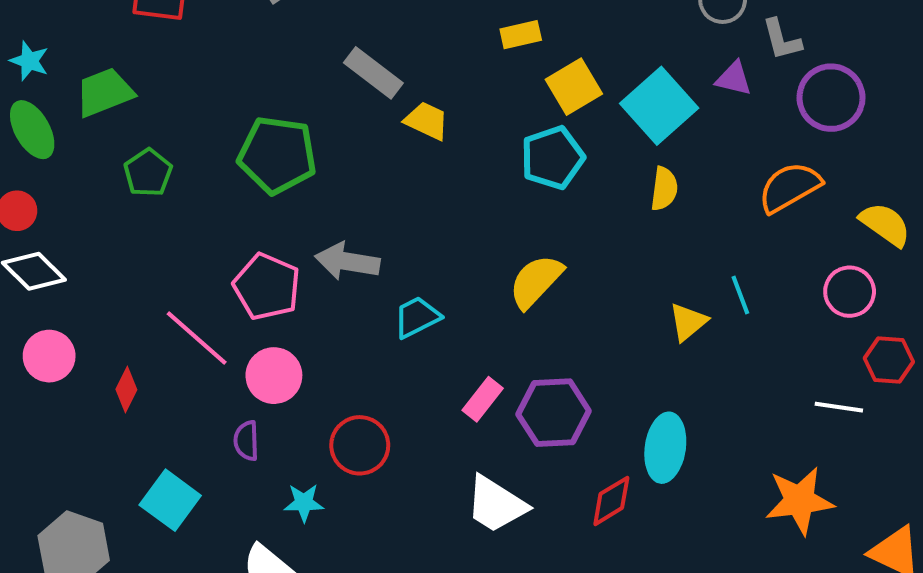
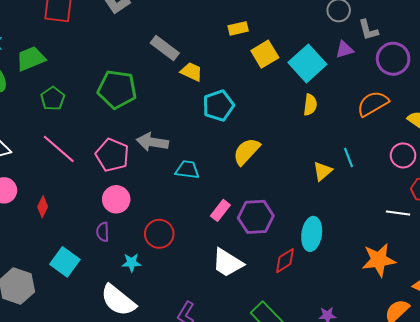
purple triangle: (734, 79) -> (344, 50), turned -30
cyan pentagon: (553, 158) -> (218, 105), moved
cyan trapezoid: (417, 317) -> (187, 170), turned 35
pink line: (197, 338) -> (59, 149), moved

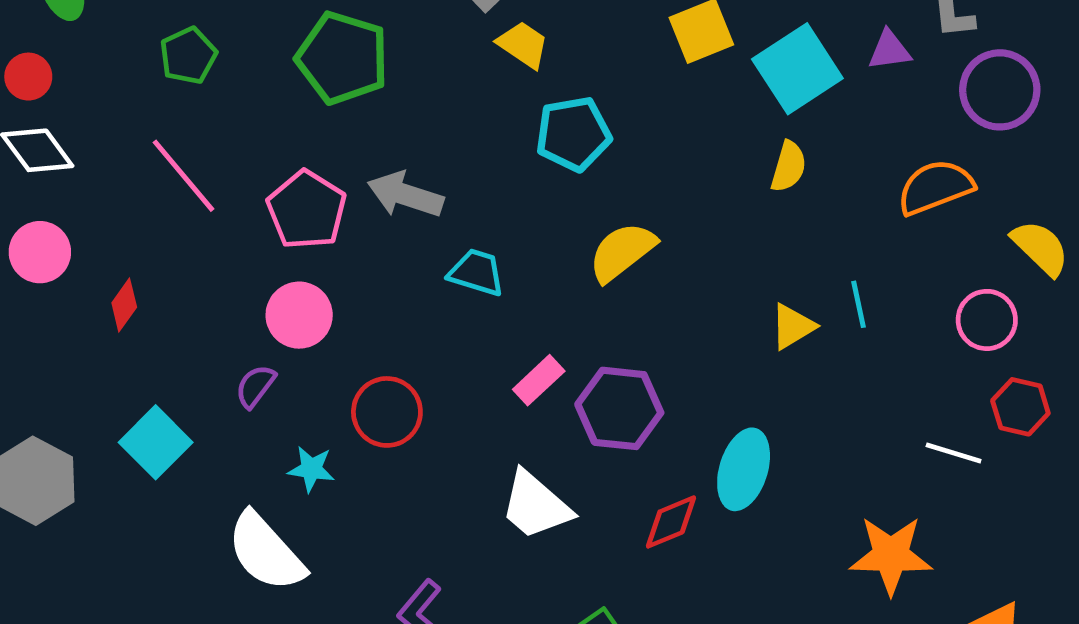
purple semicircle: (103, 232) -> (255, 386), turned 30

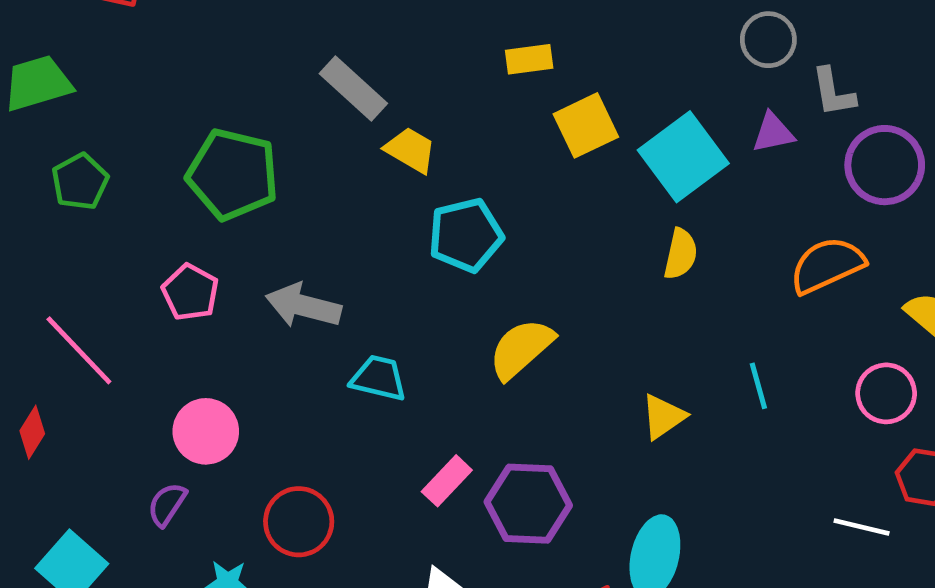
pink line: (183, 176) -> (79, 350), moved
pink pentagon: (307, 210) -> (190, 292), moved, size x0.7
yellow triangle: (793, 326) -> (663, 417), moved

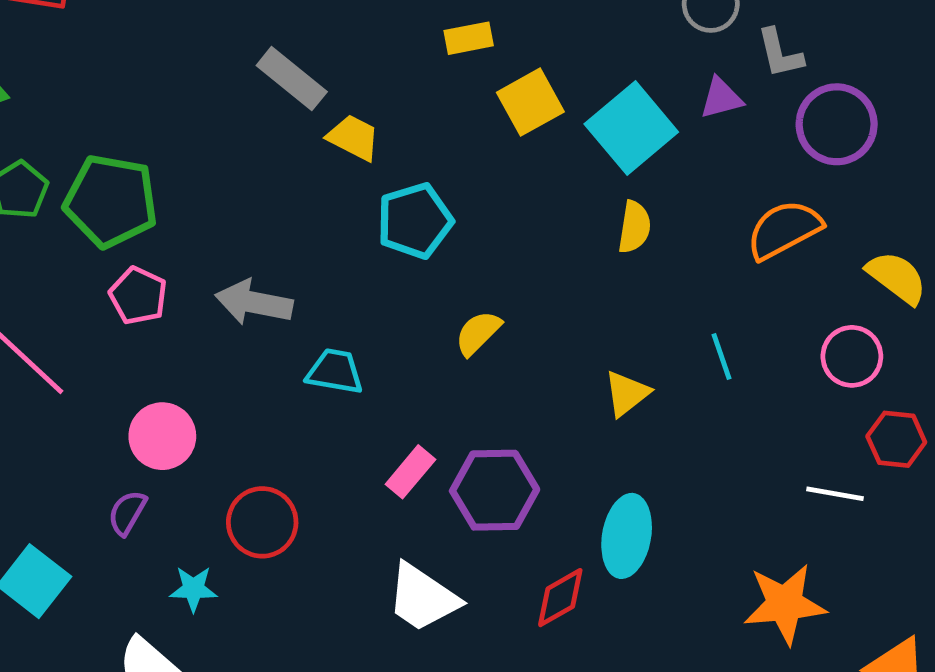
green pentagon: (233, 174) -> (111, 201), moved
yellow semicircle: (521, 349) -> (478, 333), size x0.7

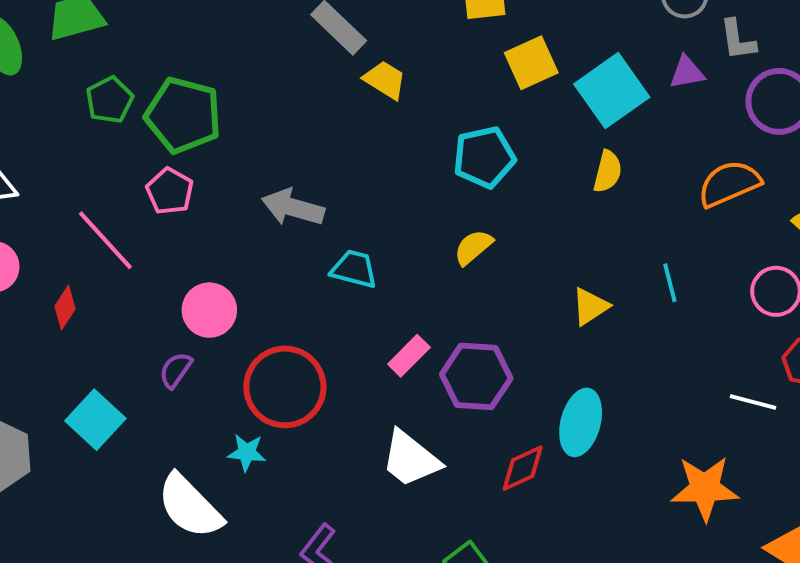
cyan pentagon: (415, 221) -> (484, 157), moved
pink pentagon: (138, 296) -> (170, 191), moved
red circle: (262, 522) -> (285, 387), size x1.4
cyan star: (193, 589) -> (247, 452), moved

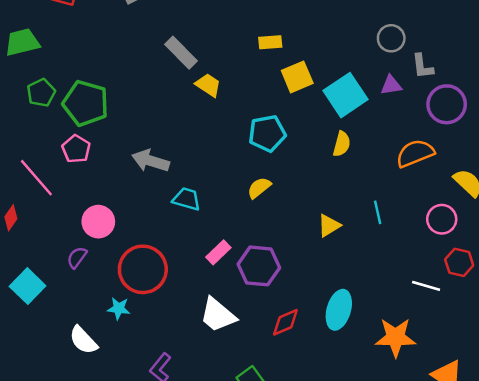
cyan ellipse: (581, 422) -> (339, 310), moved
white semicircle: (190, 506) -> (83, 340), size x0.7

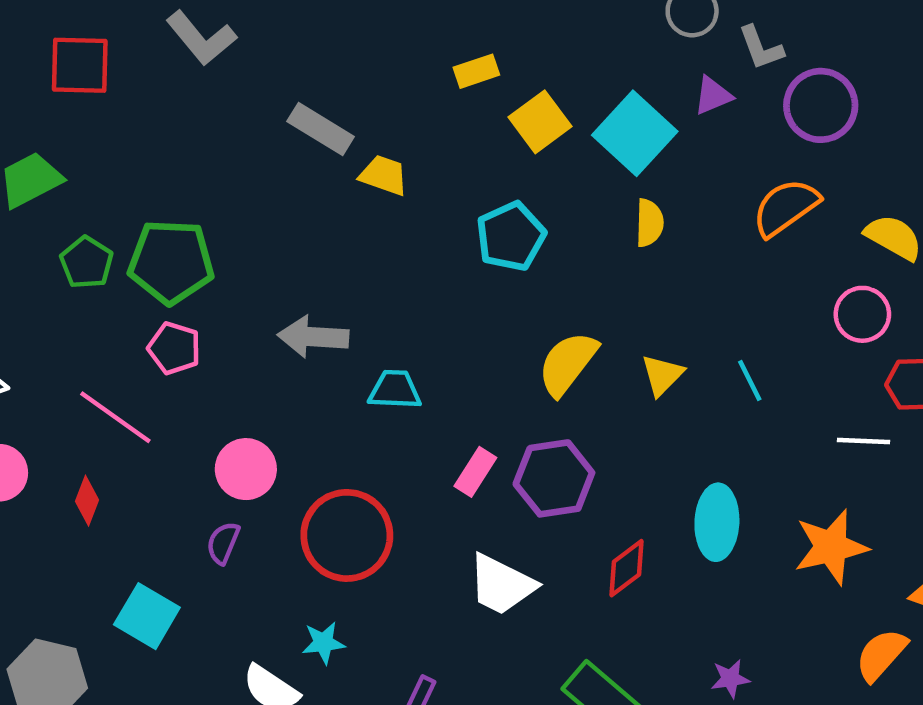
yellow semicircle: (259, 188) -> (568, 363), moved, size x1.5
cyan line: (378, 212) -> (750, 381), moved
cyan star: (119, 308) -> (323, 643), moved

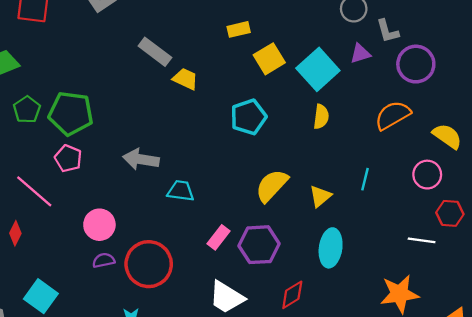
cyan line: (750, 381) -> (365, 179), moved, turned 35
cyan ellipse: (717, 522) -> (331, 248), moved
purple semicircle: (223, 543) -> (104, 260), moved, turned 50

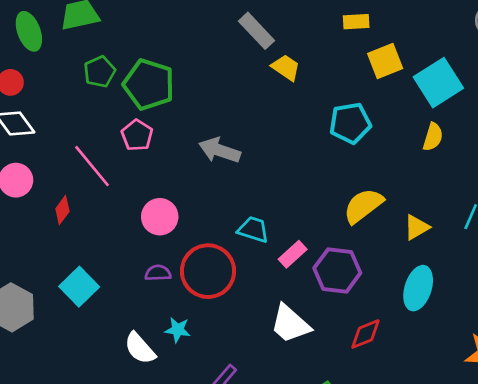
cyan trapezoid: (181, 191) -> (253, 230), moved
purple semicircle: (104, 260) -> (158, 273), moved

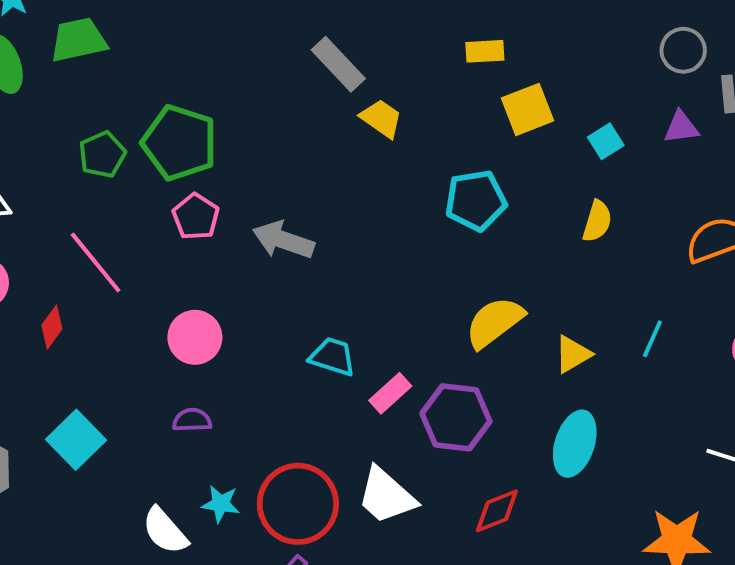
green pentagon: (100, 72) -> (102, 155), moved
cyan square: (438, 83) -> (606, 141), size x0.5
pink pentagon: (137, 135) -> (196, 217), moved
red circle: (208, 271) -> (298, 504), moved

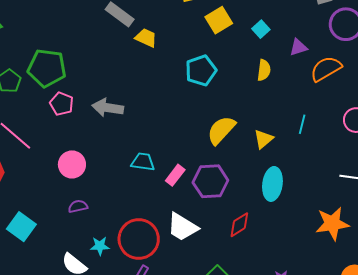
purple triangle: (681, 127) -> (298, 47), moved

